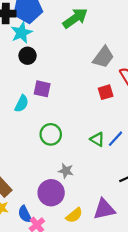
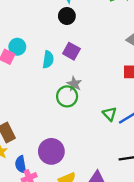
cyan semicircle: (22, 104) -> (48, 59), turned -35
gray star: (66, 171) -> (74, 84), moved

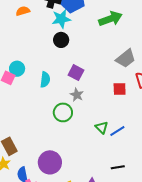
purple square: (71, 51) -> (76, 73), moved
gray star: (74, 84) -> (77, 95), moved

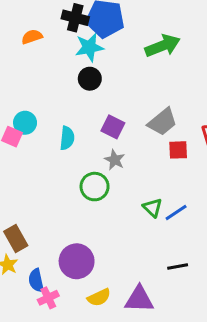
gray trapezoid: (126, 58) -> (162, 122), moved

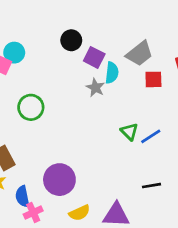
black circle: (90, 79) -> (71, 40), moved
cyan semicircle: (67, 138) -> (112, 73), moved
green circle: (95, 187) -> (31, 107), moved

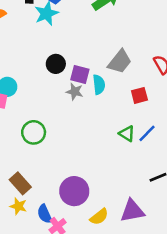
red square: (153, 79) -> (139, 95), moved
gray star: (95, 88) -> (75, 92), moved

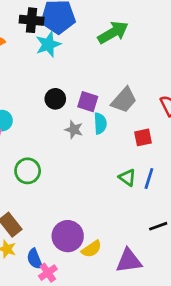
purple square: (80, 75) -> (88, 102), moved
blue line: (147, 133) -> (149, 179), turned -30
yellow semicircle: (99, 217) -> (92, 249), moved

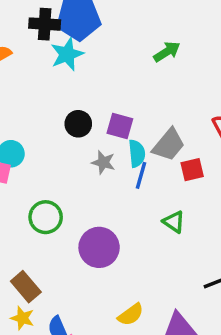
green arrow: (113, 32) -> (167, 52), moved, size x0.7
gray trapezoid: (124, 100) -> (169, 145), moved
blue line: (149, 179) -> (141, 175), moved
purple circle: (68, 236) -> (99, 247), moved

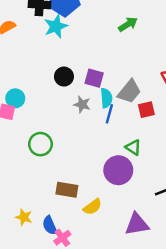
purple circle: (99, 247) -> (118, 170), moved
brown rectangle: (26, 287) -> (67, 190), moved, turned -40
yellow semicircle: (131, 315) -> (93, 207), moved

